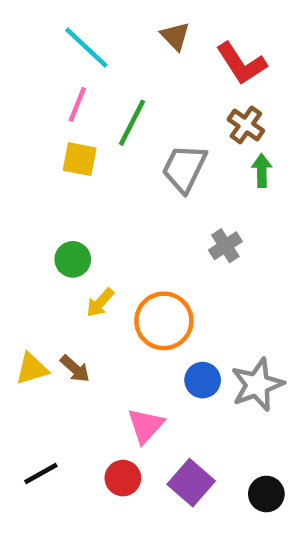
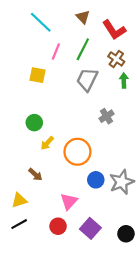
pink line: (77, 104) -> (56, 51), moved
green line: (132, 123) -> (83, 49), moved
yellow triangle: (32, 369) -> (19, 200), moved

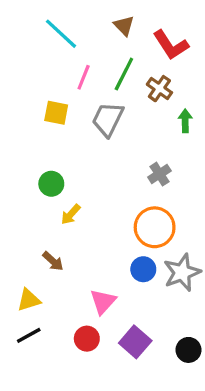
brown cross: (116, 59) -> (159, 89), moved
gray trapezoid: (87, 79) -> (108, 119), moved
orange circle: (77, 152) -> (155, 227), moved

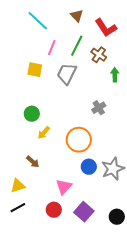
orange circle: (155, 227) -> (79, 140), moved

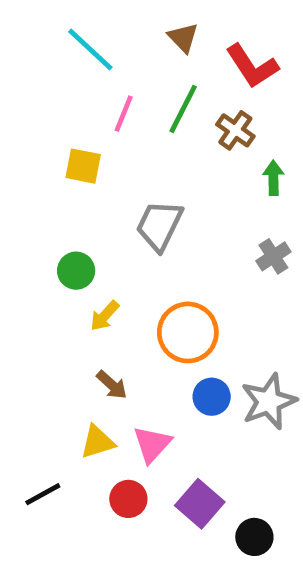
gray trapezoid: (67, 74) -> (159, 225), moved
gray cross: (99, 108) -> (273, 256), moved
brown arrow: (33, 162) -> (112, 385), moved
yellow triangle: (18, 186) -> (97, 442), moved
black circle: (117, 217) -> (254, 537), moved

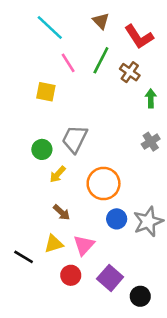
pink line: (124, 114) -> (68, 63), turned -54
gray trapezoid: (159, 225) -> (75, 139), moved
black line: (43, 494) -> (24, 257), moved, turned 60

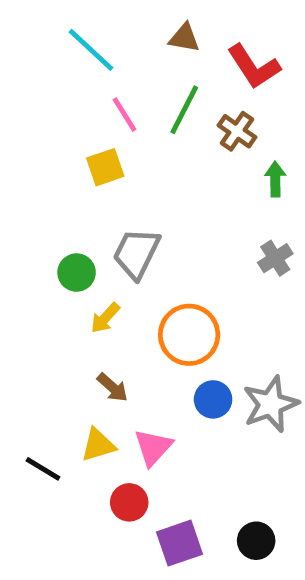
brown triangle: (101, 21) -> (184, 38), turned -36
yellow square: (46, 92) -> (105, 167), moved, turned -30
purple square: (110, 278) -> (180, 543), moved, turned 30

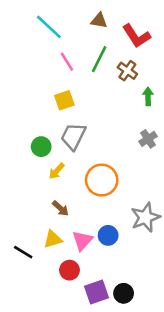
yellow square: (105, 167) -> (64, 100), moved
blue circle: (213, 399) -> (108, 235), moved
black circle: (256, 541) -> (124, 293), moved

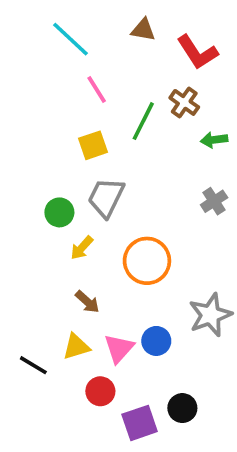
green line: (99, 59) -> (143, 121), moved
green arrow: (148, 96) -> (214, 140), turned -96
black circle: (124, 293) -> (182, 408), moved

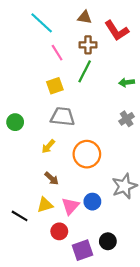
brown cross: (184, 102) -> (88, 45), moved, turned -35
gray trapezoid: (106, 197) -> (63, 117), turned 70
green circle: (59, 212) -> (15, 122), moved

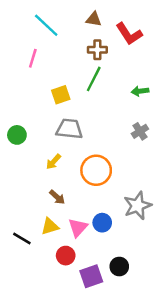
pink line: (57, 53) -> (33, 58), moved, turned 49

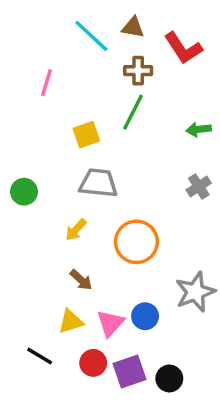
cyan line: (46, 25) -> (91, 36), moved
black line: (22, 238) -> (40, 356), moved
purple square: (91, 276) -> (130, 372), moved

